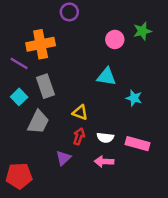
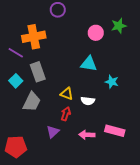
white semicircle: (105, 138) -> (88, 101), moved
pink rectangle: (138, 144) -> (115, 131), moved

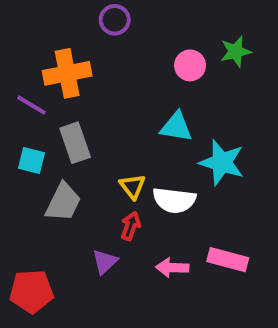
cyan square: (16, 81) -> (31, 161), turned -32
cyan star: (112, 82) -> (222, 163), size x1.6
yellow triangle: (67, 94) -> (133, 186), turned 32
white semicircle: (88, 101) -> (174, 200), size x1.5

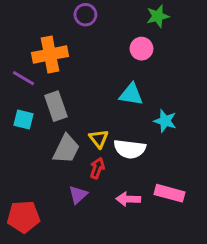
green star: (236, 52) -> (158, 16), moved
cyan star: (222, 163) -> (165, 121), size x0.7
gray trapezoid: (63, 202) -> (66, 149), moved

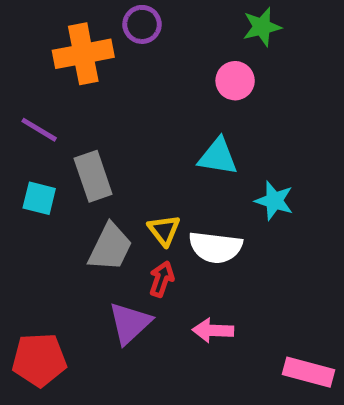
orange cross: (50, 55) -> (83, 54), moved
pink rectangle: (170, 193) -> (308, 372), moved
purple triangle: (78, 195) -> (130, 323), size x1.4

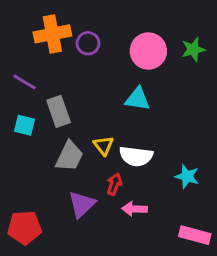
purple circle: (142, 24) -> (88, 43), moved
green star: (262, 27) -> (193, 49), moved
pink circle: (235, 81) -> (148, 51), size x1.5
cyan star: (274, 201) -> (187, 176), moved
red arrow: (162, 279) -> (114, 184), moved

